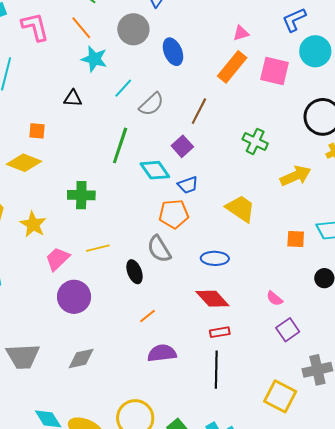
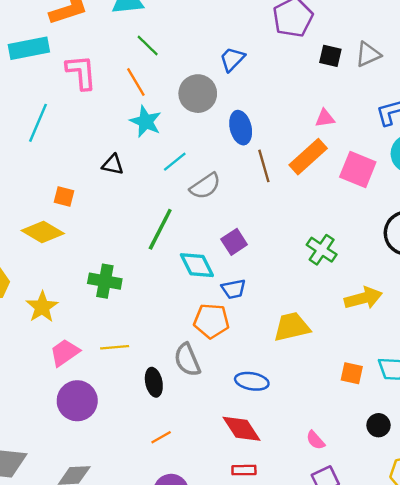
brown line: (199, 111) -> (264, 166), moved, turned -52
yellow trapezoid: (241, 209) -> (292, 327), turned -56

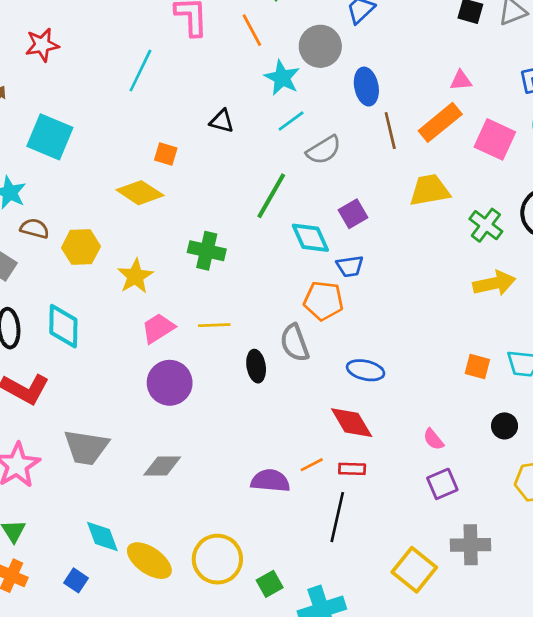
cyan star: (146, 122) -> (282, 78), moved
green cross: (322, 250) -> (486, 225), moved
yellow trapezoid: (292, 327) -> (430, 190), moved
orange line: (161, 437) -> (312, 465), moved

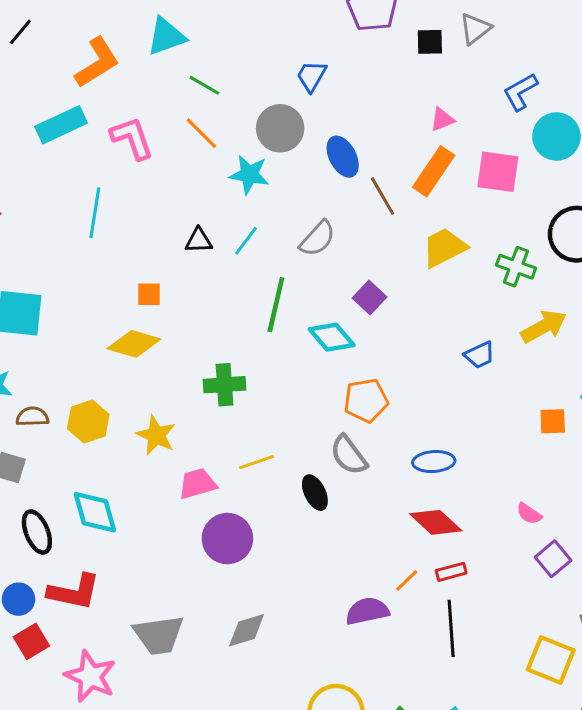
cyan line: (291, 121) -> (246, 241), moved
blue trapezoid: (350, 266) -> (480, 355), moved
pink trapezoid: (158, 328) -> (197, 484), turned 33

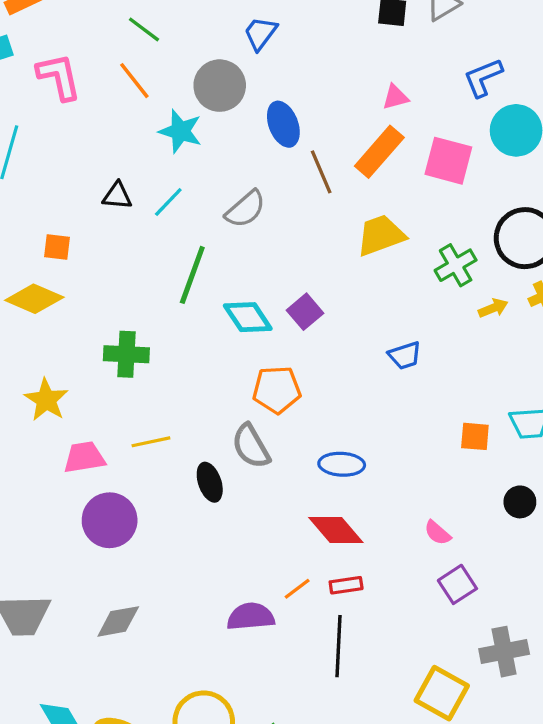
green cross: (516, 267) -> (456, 265), turned 33
purple square: (370, 297) -> (305, 312), moved
yellow arrow: (544, 326) -> (493, 308), moved, size x0.6

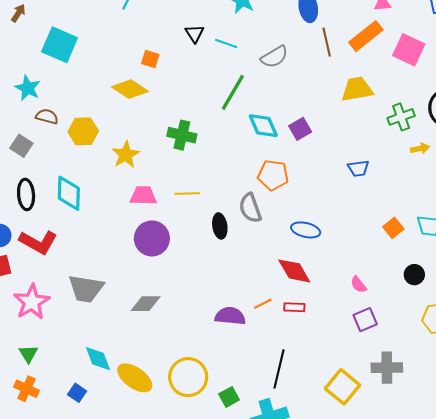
black triangle: (117, 196) -> (195, 33), turned 42
cyan line: (168, 202) -> (226, 43), turned 55
orange square: (475, 436) -> (393, 228), turned 36
black line: (339, 646) -> (279, 369), moved

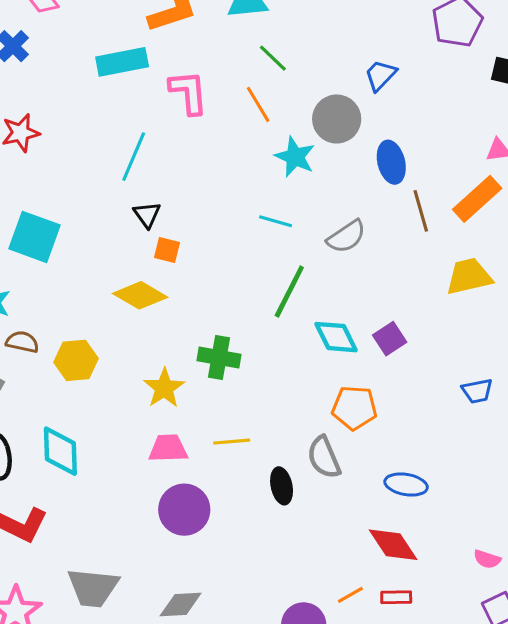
black triangle: (195, 33) -> (147, 215), moved
yellow star: (126, 155) -> (164, 388), moved
pink semicircle: (358, 285) -> (487, 559), turned -30

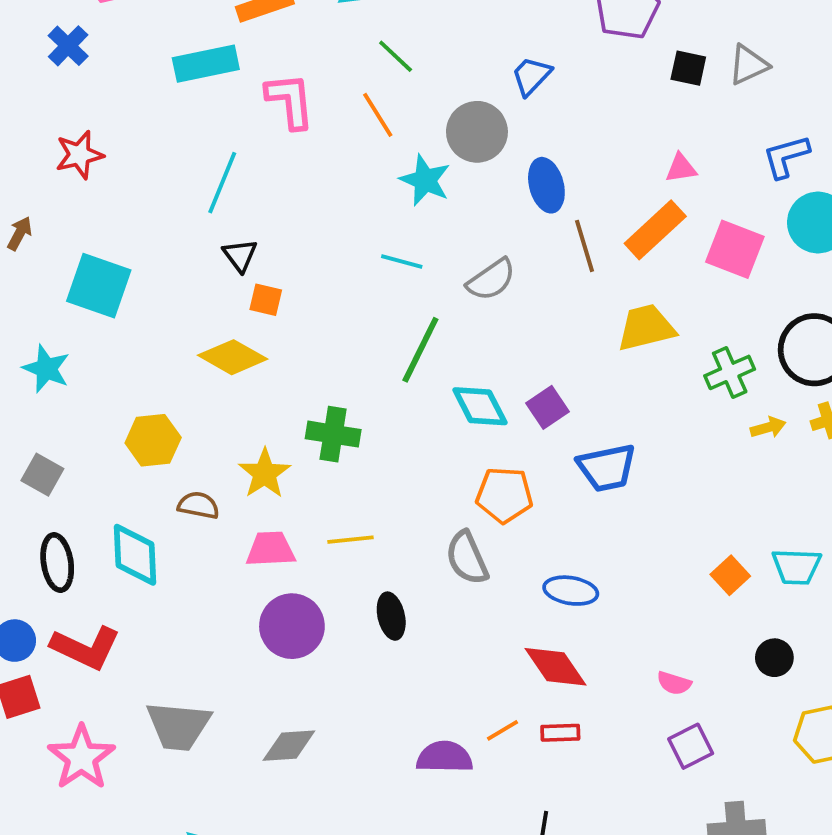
brown semicircle: (22, 342) -> (198, 505), moved
blue trapezoid: (477, 391) -> (607, 468), moved, size x1.5
black ellipse: (282, 486) -> (391, 616), moved

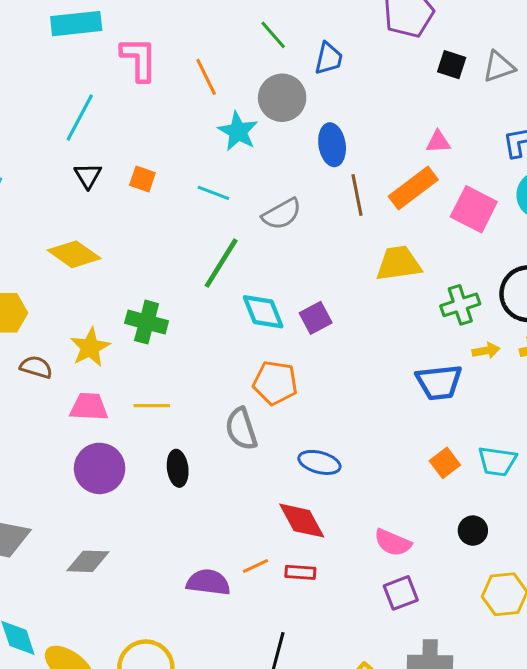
green line: (396, 56) -> (273, 35), moved
blue trapezoid: (531, 76) -> (329, 58), turned 144
orange square: (266, 300) -> (142, 179), moved
blue trapezoid: (607, 468) -> (439, 382), moved
pink semicircle: (674, 683) -> (393, 543), size x1.4

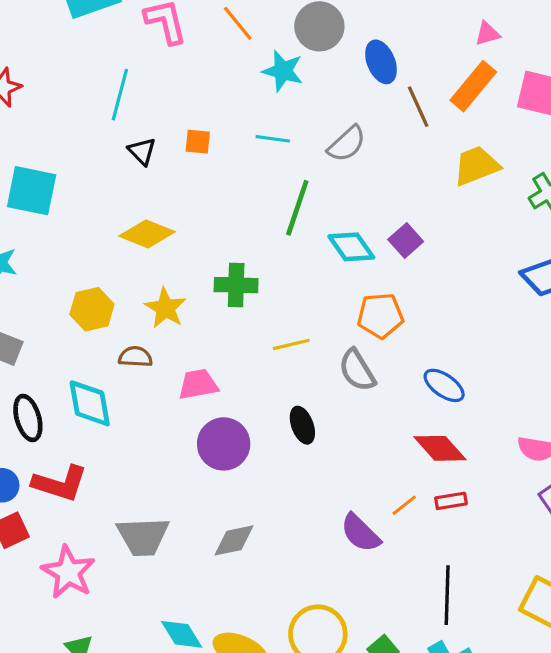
yellow star: (90, 347) -> (165, 308), moved
yellow line: (152, 406) -> (291, 344), moved
blue ellipse: (319, 462) -> (444, 385), turned 33
purple semicircle: (208, 582) -> (360, 533), turned -129

